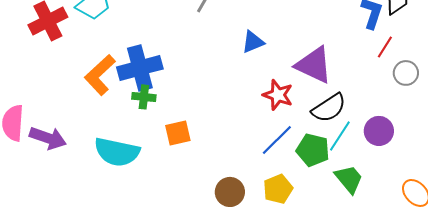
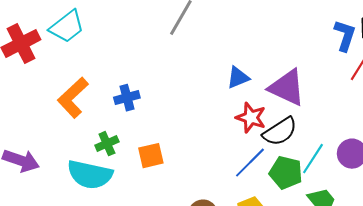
blue triangle: (253, 42) -> (238, 78), moved
blue cross: (140, 68) -> (127, 98), moved, size x0.6
green cross: (144, 97) -> (107, 144), moved, turned -30
black semicircle: (329, 108) -> (280, 132), moved

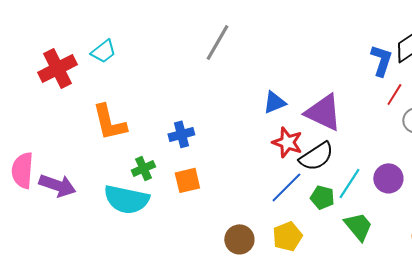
cyan trapezoid: (67, 27) -> (103, 51), size x0.7
orange L-shape: (73, 98) -> (109, 122), turned -60
blue cross: (127, 98) -> (181, 134), moved
green pentagon: (286, 173) -> (322, 197), size x0.7

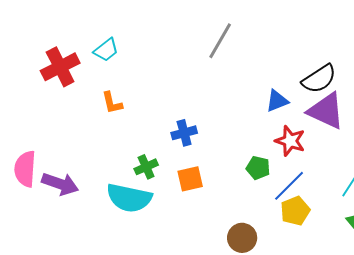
orange L-shape: (109, 122) -> (112, 103), moved, size x0.6
black semicircle: (316, 156) -> (319, 79), moved
green pentagon: (322, 197) -> (258, 168), moved
yellow pentagon: (287, 236) -> (295, 211), moved

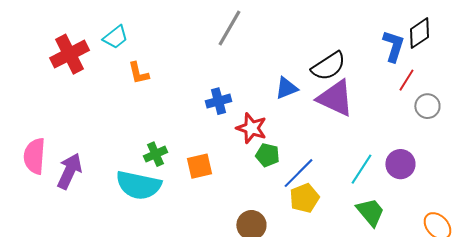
orange L-shape: (112, 103) -> (138, 73), moved
blue cross: (184, 133) -> (218, 101), moved
red star: (290, 141) -> (251, 128), moved
purple arrow: (60, 184) -> (69, 171), turned -84

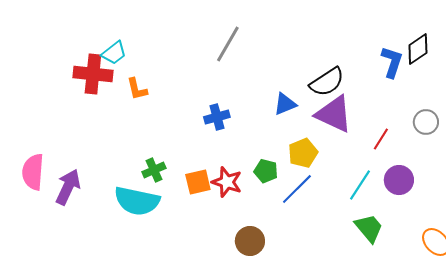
red cross: (69, 54) -> (93, 74), moved, turned 33
red line: (406, 80) -> (381, 139), moved
red star: (251, 128) -> (227, 182), moved
yellow pentagon: (304, 198) -> (303, 153), moved

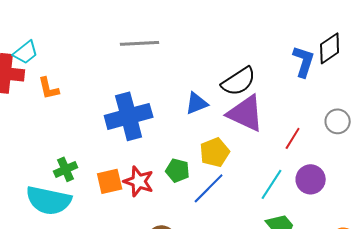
gray line: (228, 44) -> (140, 43), turned 57
blue cross: (217, 117) -> (129, 116), size x1.8

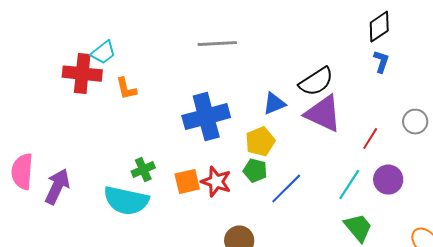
black diamond: (330, 48) -> (379, 27), moved
blue L-shape: (304, 61) -> (381, 62), size x0.7
yellow pentagon: (215, 152) -> (260, 142), moved

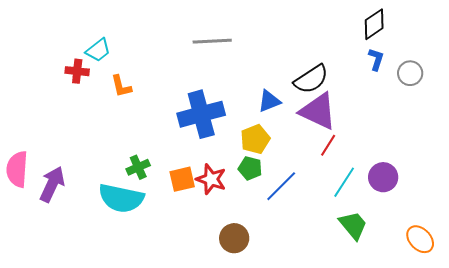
red cross: (82, 74) -> (77, 71), size x0.6
gray circle: (415, 122) -> (410, 73), moved
red line: (370, 139) -> (328, 145), moved

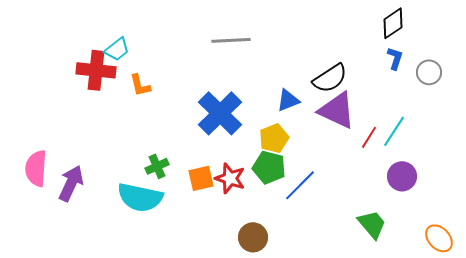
red cross: (77, 71) -> (96, 70), size x1.6
blue cross: (201, 114) -> (220, 113), turned -30
red line: (328, 145) -> (369, 137), moved
green pentagon: (250, 168) -> (269, 167), size x1.4
cyan line: (344, 182) -> (394, 131), moved

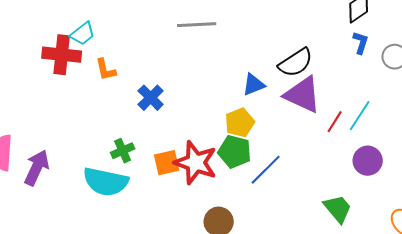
blue cross: (220, 113) -> (151, 98), moved, size x0.6
red star: (230, 178) -> (196, 163), size x1.4

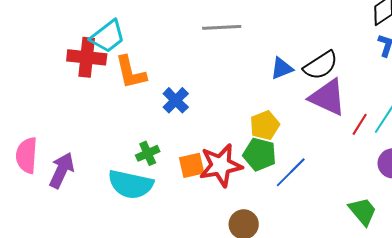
cyan trapezoid: (83, 34) -> (108, 36), size x1.4
orange L-shape: (106, 70) -> (131, 72), size x1.5
blue triangle: (254, 85) -> (282, 68), moved
red star: (196, 163) -> (221, 165), turned -30

